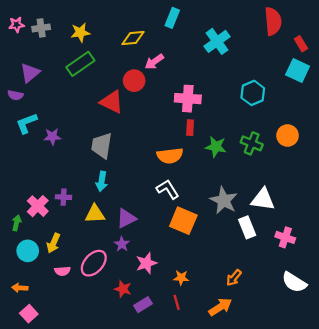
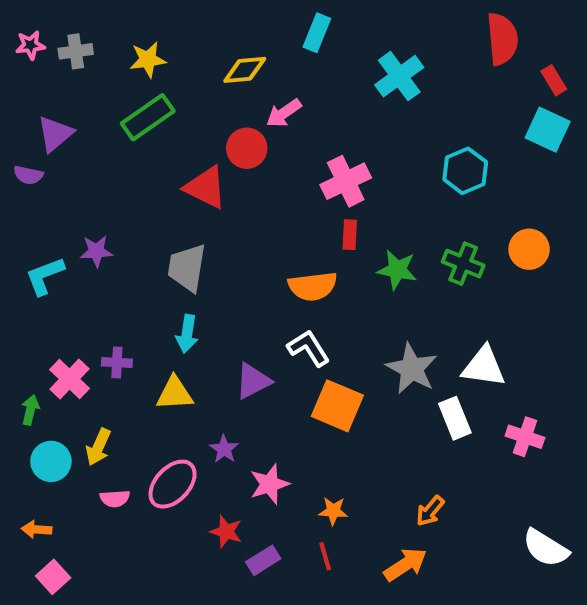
pink cross: (188, 99) -> (346, 181), turned -30
cyan L-shape: (27, 123) -> (45, 276), moved
purple triangle: (126, 218) -> (253, 381), moved
white semicircle: (294, 282) -> (546, 548), moved

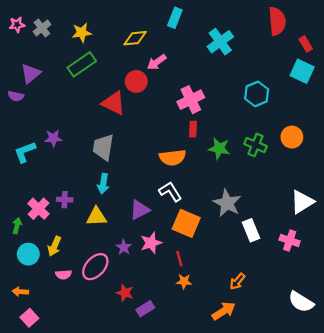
gray cross: (76, 51) -> (42, 28), turned -30
white triangle: (484, 367) -> (302, 202), moved, turned -40
pink star: (269, 484) -> (151, 243), moved
red line: (325, 556) -> (179, 259), moved

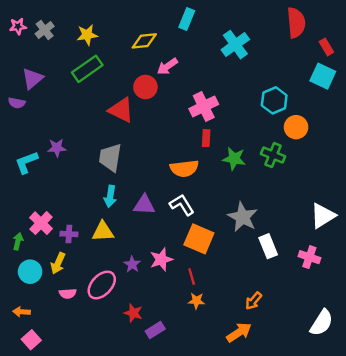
orange circle: (292, 137) -> (296, 127), moved
purple cross: (65, 200) -> (69, 234), moved
purple triangle: (140, 210) -> (144, 205), moved, turned 30
white semicircle: (301, 302) -> (322, 323), turned -90

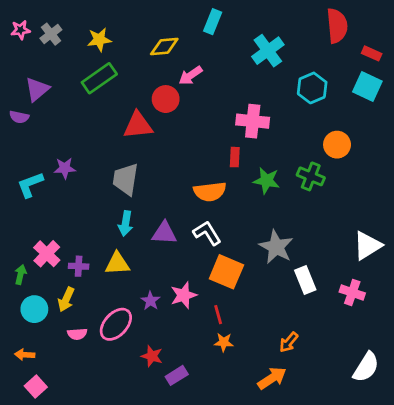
red rectangle: (326, 47) -> (372, 53), turned -35
cyan hexagon: (274, 100) -> (312, 88), moved
pink cross: (204, 106) -> (253, 121), moved, turned 32
red triangle: (121, 110) -> (138, 125), turned -32

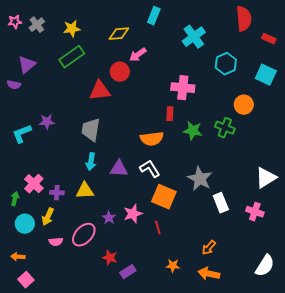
cyan square: (367, 87) -> (266, 75), moved
orange star: (224, 342) -> (173, 266), moved
orange arrow: (272, 378) -> (209, 274), moved, turned -135

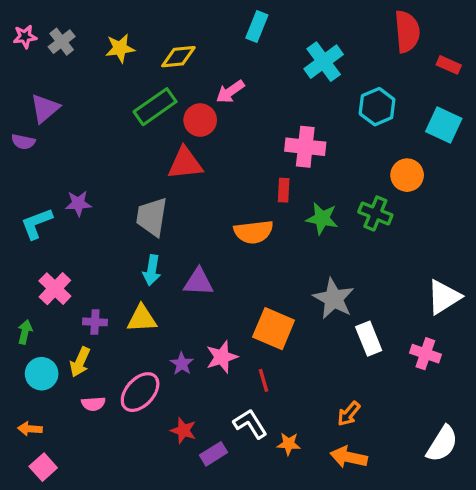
yellow diamond: (119, 34) -> (178, 57), moved
green rectangle: (72, 57) -> (155, 107), moved
red triangle: (100, 91) -> (185, 163), moved
white L-shape: (150, 169) -> (250, 424), moved
pink cross: (34, 184) -> (55, 289), moved

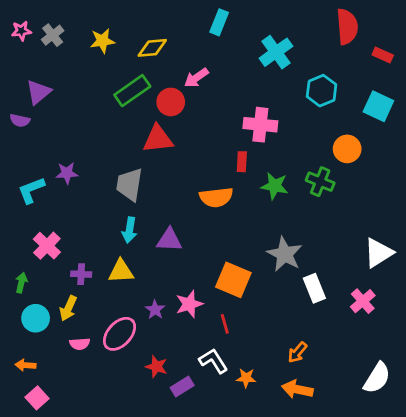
pink cross: (425, 354) -> (363, 301), turned 30

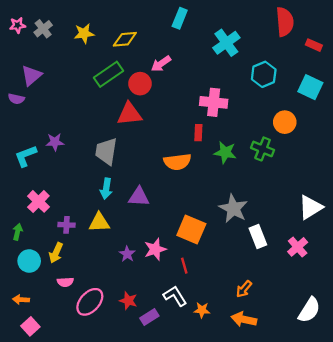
pink ellipse: (120, 334) -> (90, 302), moved

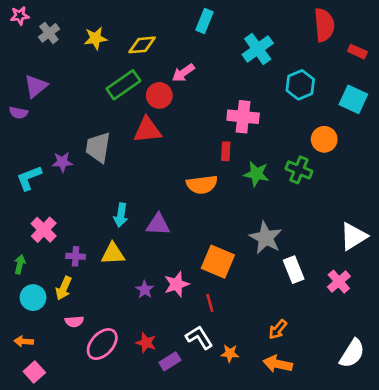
pink star: (17, 25) -> (20, 16), moved
gray trapezoid: (106, 151) -> (98, 147), moved

